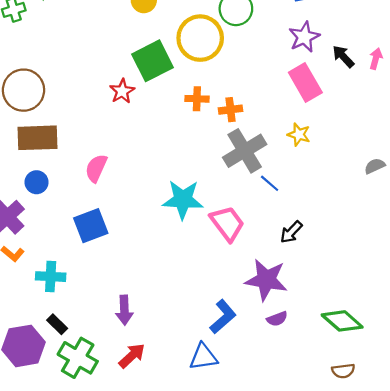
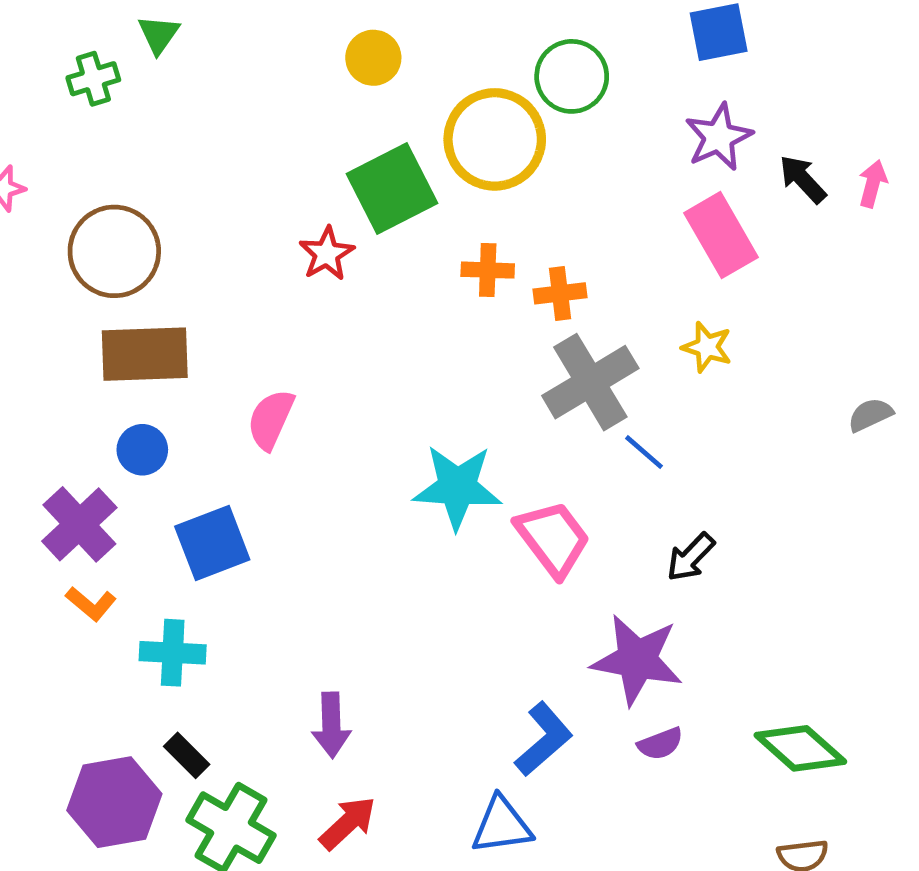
blue square: (91, 226) -> (212, 543), moved

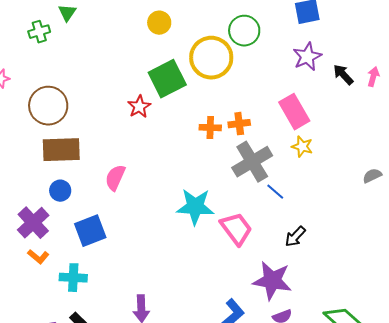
pink rectangle: (721, 235) -> (294, 112), moved
orange cross: (488, 270) -> (210, 128), moved

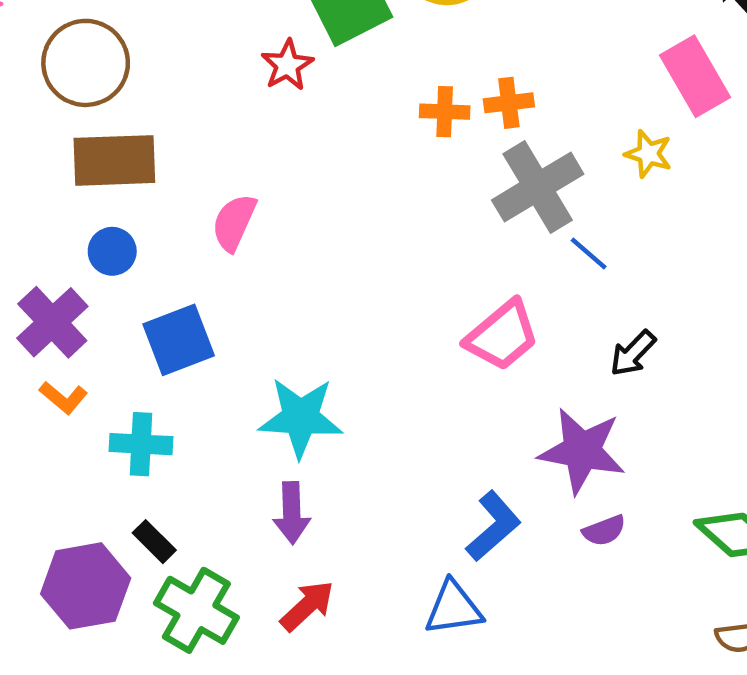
pink rectangle: (294, 112) -> (695, 76), moved
cyan star: (195, 207) -> (301, 418), moved
pink trapezoid: (236, 229) -> (502, 336), turned 87

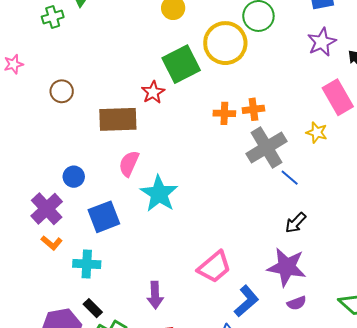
brown circle: (86, 63) -> (62, 91), size x0.6
brown rectangle: (114, 160) -> (118, 119), moved
pink trapezoid: (502, 336) -> (214, 267), moved
black arrow: (633, 353) -> (296, 223), moved
cyan star: (301, 418) -> (159, 194), moved, turned 30

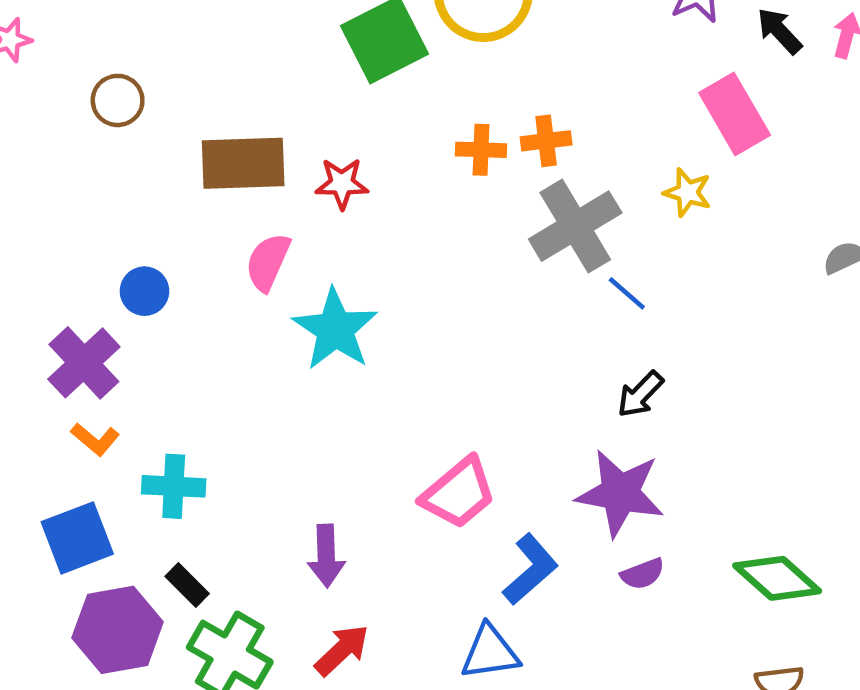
red star: (153, 92) -> (342, 183), moved, turned 30
blue square: (104, 217) -> (77, 538), moved

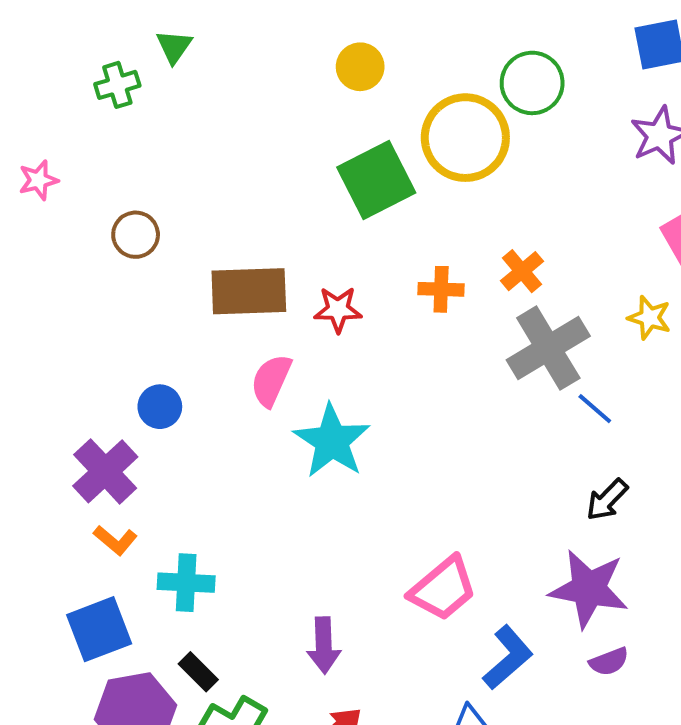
orange cross: (546, 141) -> (522, 271), turned -33
orange cross: (481, 150) -> (441, 289), moved

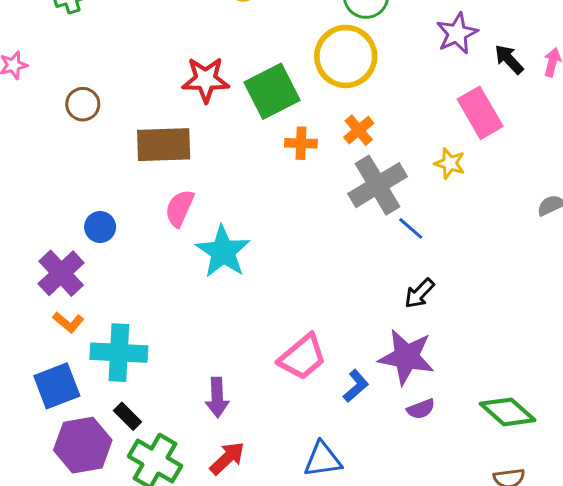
yellow circle: (465, 138) -> (346, 56), moved
green square: (376, 180) -> (272, 91), moved
red star: (338, 310) -> (206, 80), moved, size x1.4
cyan cross: (186, 583) -> (119, 353), size x1.4
blue L-shape: (508, 658) -> (356, 386), moved, size x0.7

